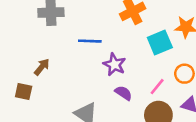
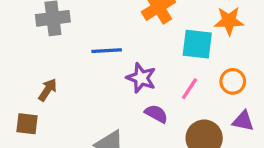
cyan square: (160, 42) -> (197, 44), turned 35
pink line: (157, 87) -> (189, 89), moved

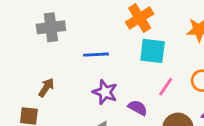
cyan square: (197, 44) -> (153, 51), moved
purple star: (141, 78) -> (105, 92), moved

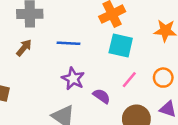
brown arrow: (46, 87) -> (24, 48), moved

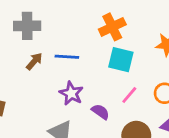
brown arrow: (24, 48) -> (34, 61), moved

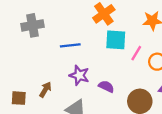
brown arrow: (34, 61) -> (45, 90), moved
pink line: (129, 95) -> (136, 53), moved

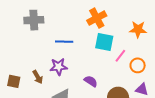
purple star: (79, 75) -> (59, 67), moved, turned -30
brown arrow: (45, 90) -> (38, 77), turned 112

